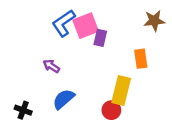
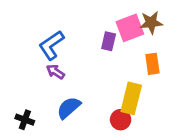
brown star: (154, 21) -> (151, 23), moved
blue L-shape: (64, 23) -> (51, 45), moved
pink square: (86, 26) -> (130, 28), moved

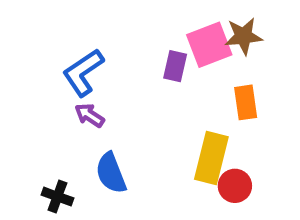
blue semicircle: (69, 108) -> (111, 173), turned -70
black cross: (25, 120) -> (57, 197), moved
red circle: (121, 120) -> (235, 186), moved

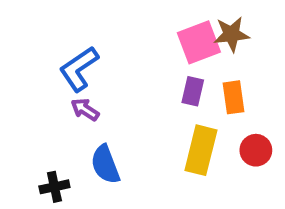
purple rectangle: (175, 66) -> (193, 91), moved
red circle: (235, 186) -> (256, 150), moved
black cross: (57, 197) -> (54, 187), turned -32

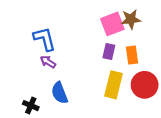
blue L-shape: (79, 69) -> (45, 39), turned 110
red circle: (256, 150) -> (145, 85), size x1.5
black cross: (54, 187) -> (31, 106), turned 35

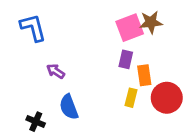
blue L-shape: (45, 39) -> (33, 28), moved
orange rectangle: (132, 55) -> (144, 75), moved
yellow rectangle: (114, 85) -> (131, 98), size x0.6

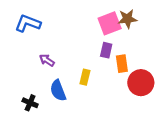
blue L-shape: (33, 28) -> (28, 23), turned -55
yellow rectangle: (131, 98) -> (85, 77), moved

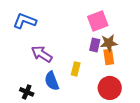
brown star: (127, 19) -> (109, 43), moved
purple arrow: (47, 60) -> (42, 54), size x1.5
red circle: (141, 83) -> (110, 88), moved

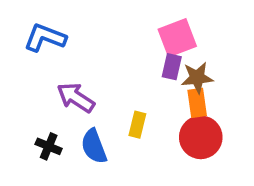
purple rectangle: (95, 45) -> (172, 67), moved
red circle: (110, 88) -> (201, 137), moved
black cross: (27, 92) -> (49, 146), moved

